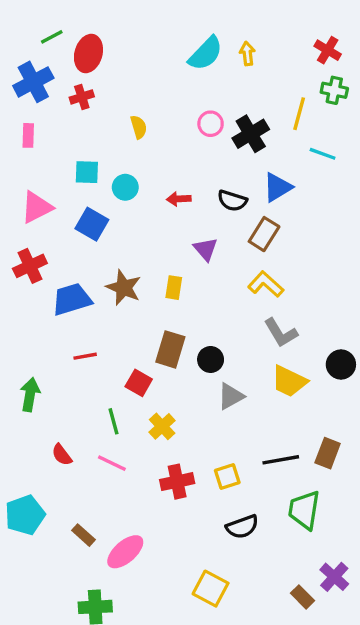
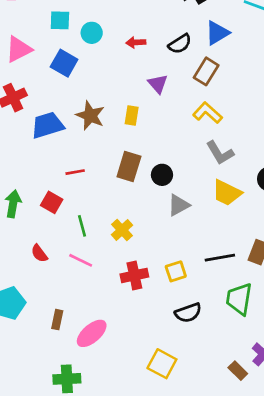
black semicircle: (232, 201) -> (180, 44), turned -50
red line: (85, 356) -> (75, 172), moved
red square: (139, 383) -> (52, 202), moved
brown rectangle: (83, 535) -> (57, 320), turned 60

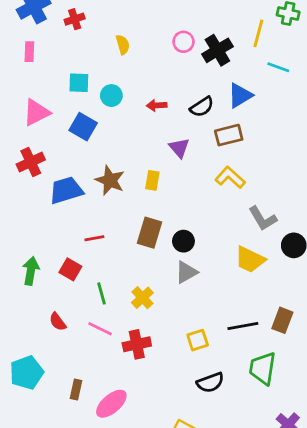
brown rectangle: (206, 71) -> (229, 135), turned 44
gray L-shape: (220, 153) -> (263, 219), moved
gray triangle: (179, 205) -> (186, 272), moved
red cross: (134, 275) -> (137, 344), moved

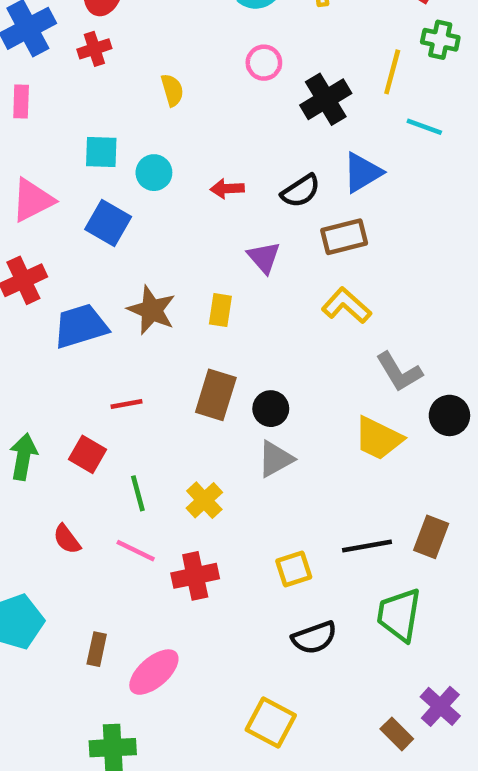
pink circle: (183, 42) -> (264, 63), moved

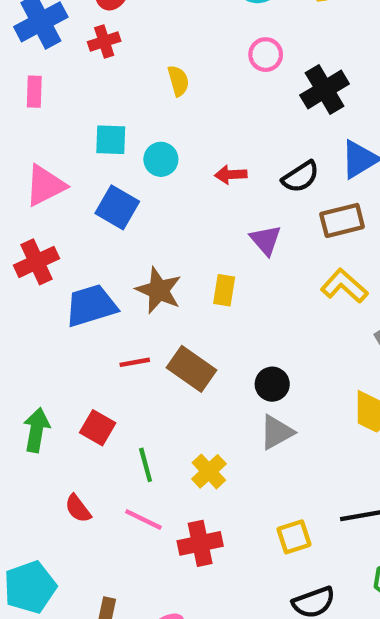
brown rectangle: (216, 395) -> (191, 369), moved, turned -72
red line: (126, 404) -> (135, 362), moved

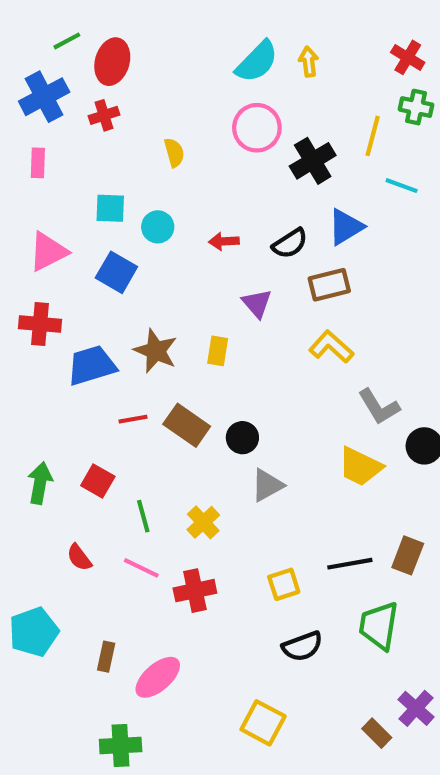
pink circle: (266, 55) -> (257, 128), size x1.5
red cross: (36, 262) -> (40, 324), turned 30
black circle: (272, 384) -> (242, 438), moved

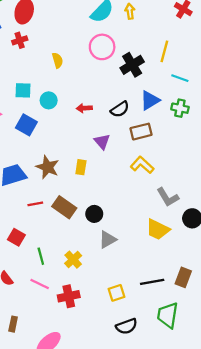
green cross: (416, 107) -> (180, 108), moved
brown rectangle: (106, 657) -> (13, 324), moved

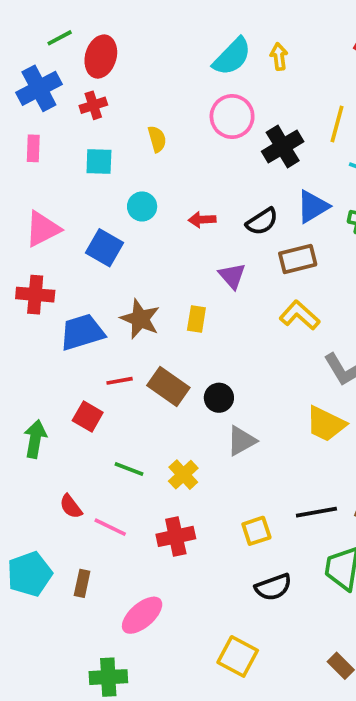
cyan square: (23, 90) -> (99, 162), moved
red square: (16, 237) -> (88, 416), moved
green line: (41, 256) -> (129, 469), turned -54
pink line: (40, 284) -> (110, 527), moved

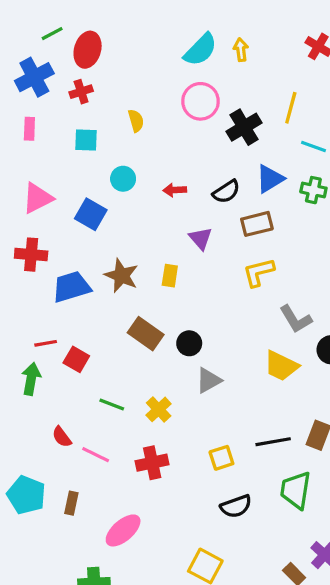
yellow L-shape: (300, 315) -> (259, 272), turned -56
red line: (120, 381) -> (46, 343), moved
cyan pentagon: (30, 574) -> (26, 495), turned -30

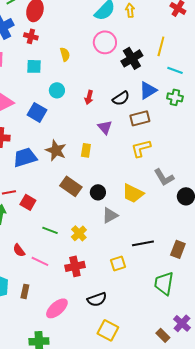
red cross: (81, 92) -> (31, 36), turned 32
red arrow: (175, 190) -> (89, 97), turned -72
yellow trapezoid: (281, 366) -> (133, 193), moved
black line: (273, 442) -> (143, 243), moved
black semicircle: (236, 506) -> (97, 299), moved

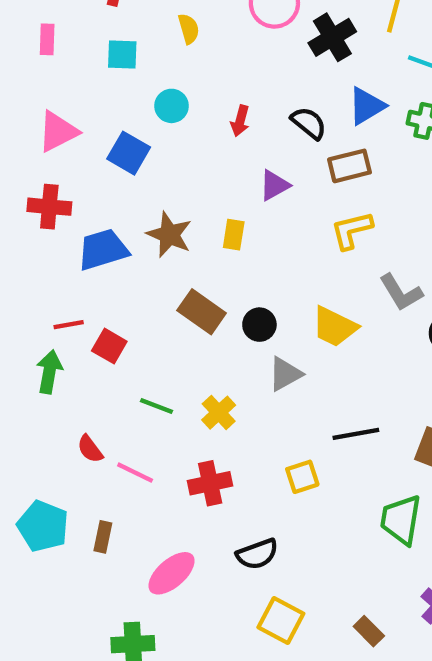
black semicircle: (121, 98) -> (309, 123), turned -108
purple triangle: (105, 127) -> (274, 185), turned 42
brown rectangle: (163, 335) -> (369, 631), moved

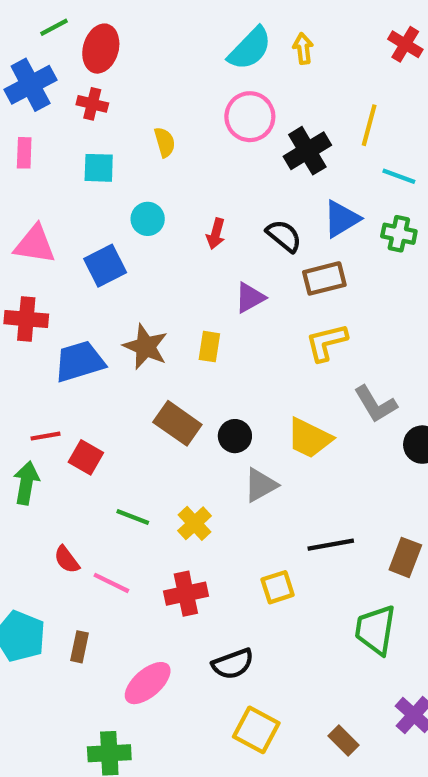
pink triangle: (58, 132) -> (35, 244), turned 36
blue square: (129, 153) -> (105, 266), turned 33

